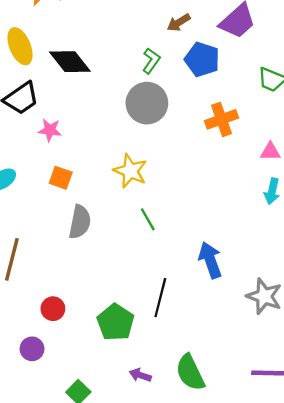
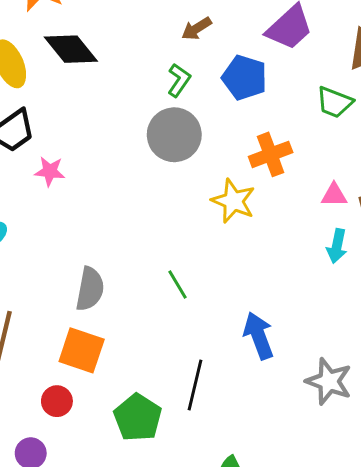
brown arrow: (179, 23) -> (196, 29), moved
black diamond: (70, 62) -> (71, 49), moved
yellow star: (130, 171) -> (233, 201), moved
orange square: (61, 178) -> (82, 350), moved, size x1.5

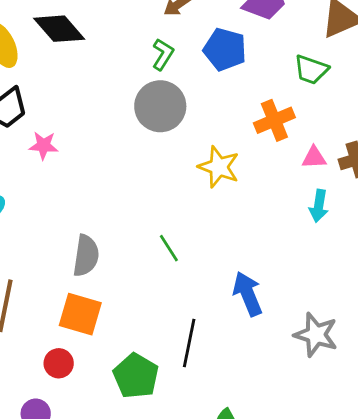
orange cross: (271, 154) -> (274, 120), moved

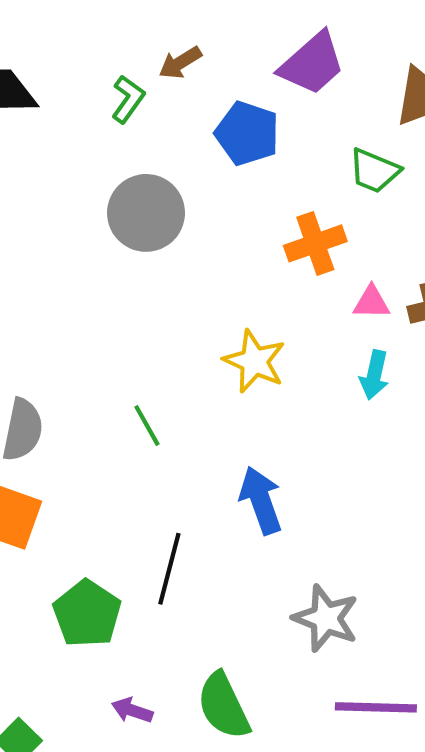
green L-shape: (163, 54) -> (128, 99), moved
yellow star: (219, 167) -> (254, 361), moved
gray star: (316, 335) -> (326, 618), moved

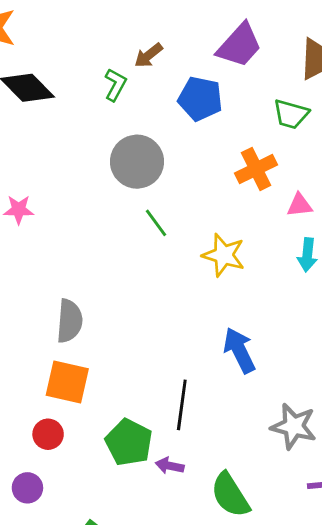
green line: (147, 426) -> (156, 223), moved
purple arrow: (132, 710) -> (170, 466), moved

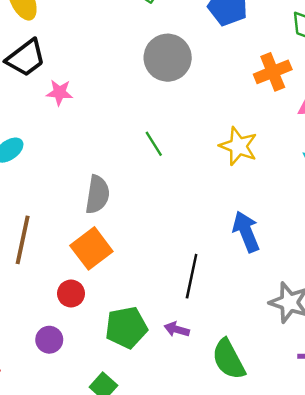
green line: (156, 223) -> (154, 144), moved
orange square: (67, 382) -> (91, 248), turned 36
green pentagon: (129, 442) -> (126, 327), moved, turned 30

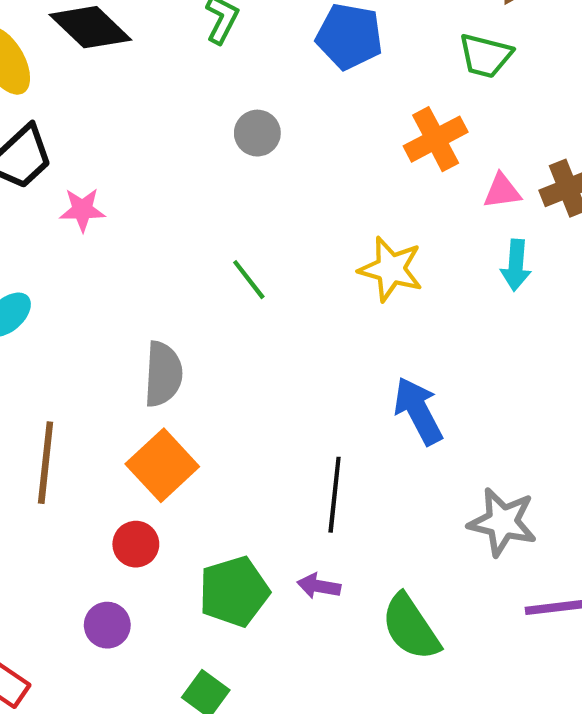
gray circle: (168, 58) -> (257, 133), size x0.6

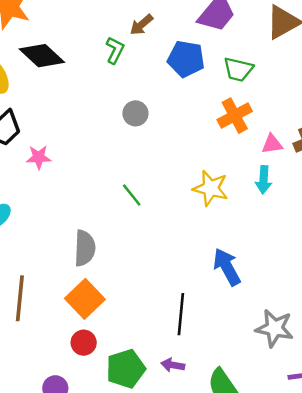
green trapezoid: (485, 56) -> (238, 69), moved
cyan arrow: (516, 265) -> (264, 180), moved
red circle: (136, 544) -> (84, 343), moved

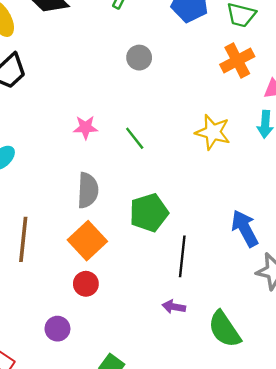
pink star: (39, 157) -> (85, 127), moved
blue arrow: (227, 267) -> (245, 228), moved
green pentagon: (126, 369) -> (149, 213), moved

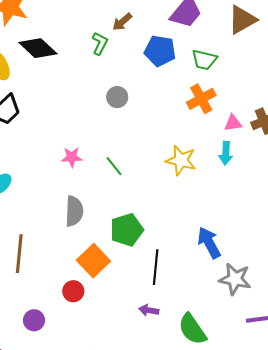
orange square: (87, 241) -> (93, 261), moved
purple circle: (57, 329) -> (34, 320), moved

